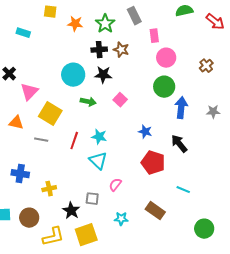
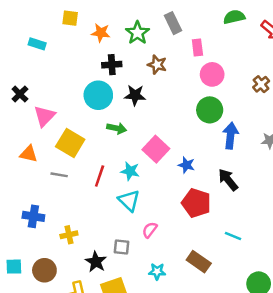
black cross: (99, 50) -> (112, 65), moved
pink square: (120, 100) -> (156, 149), moved, size x1.5

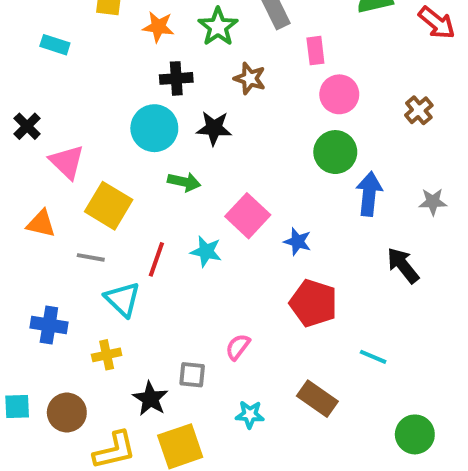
pink triangle: (44, 116) -> (67, 162), turned -30
black arrow: (228, 180) -> (403, 265), moved
cyan triangle: (129, 200) -> (123, 299), moved

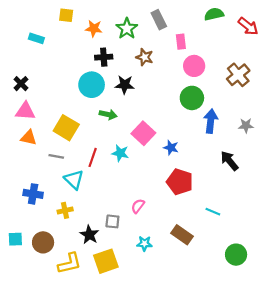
brown cross: (419, 110) -> (238, 75), size x1.5
pink triangle: (67, 162) -> (25, 111), moved, turned -40

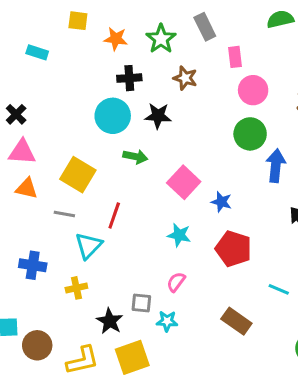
cyan star: (120, 153) -> (179, 235), moved
cyan triangle: (74, 180) -> (89, 246), turned 30
brown circle: (43, 242) -> (37, 345), moved
cyan star: (144, 244) -> (167, 321), moved

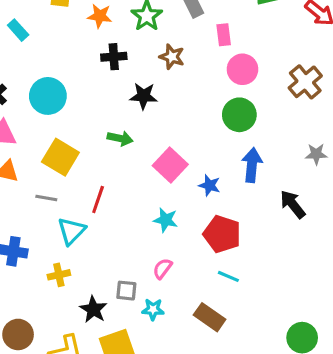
cyan rectangle: (37, 52) -> (18, 30), turned 30
cyan circle: (113, 116) -> (48, 96), moved
blue arrow: (276, 166) -> (252, 165), moved
cyan line: (279, 289) -> (228, 276), moved
brown rectangle: (236, 321) -> (210, 317), moved

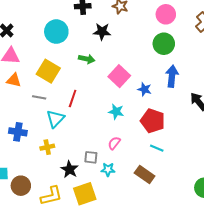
cyan circle: (48, 96) -> (56, 32), moved

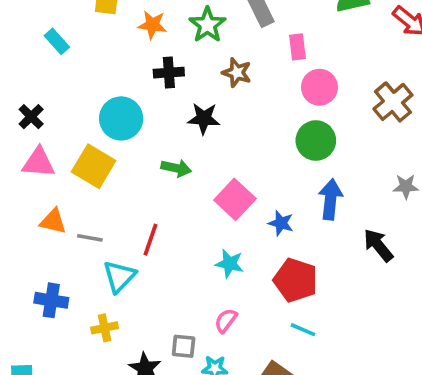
yellow square: (48, 71) -> (94, 166), moved
orange triangle: (14, 80) -> (53, 221), moved

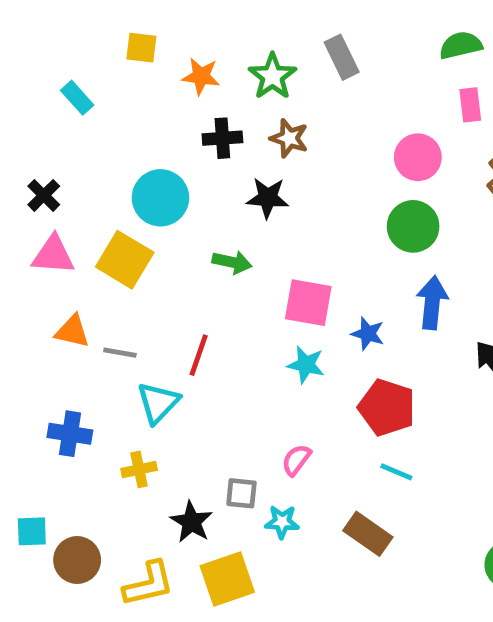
pink rectangle: (297, 47) -> (470, 105), moved
brown star: (237, 73) -> (289, 138), moved
pink square: (235, 199) -> (308, 303), turned -33
cyan star: (229, 264) -> (306, 365), moved

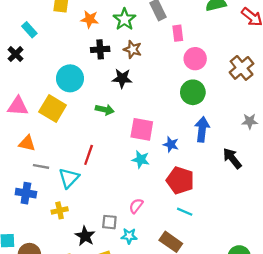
pink rectangle: (470, 105) -> (178, 33), moved
black cross: (44, 195) -> (16, 54), moved
gray line: (120, 353) -> (41, 166), moved

